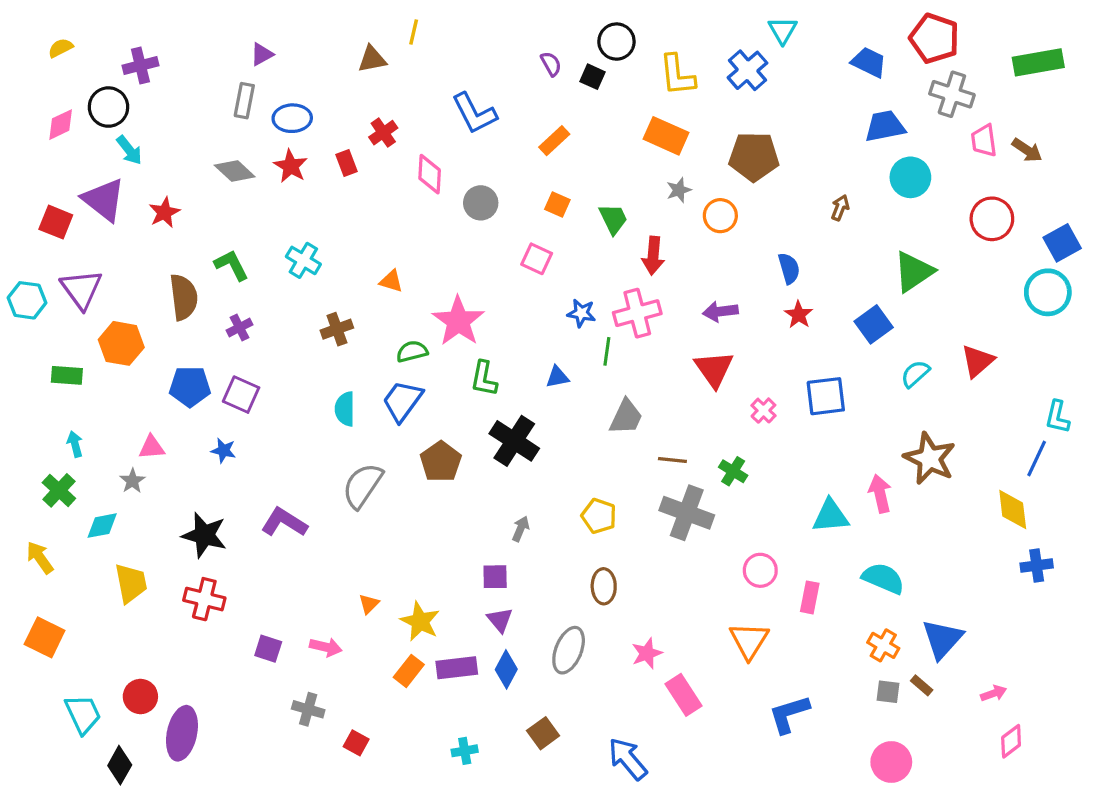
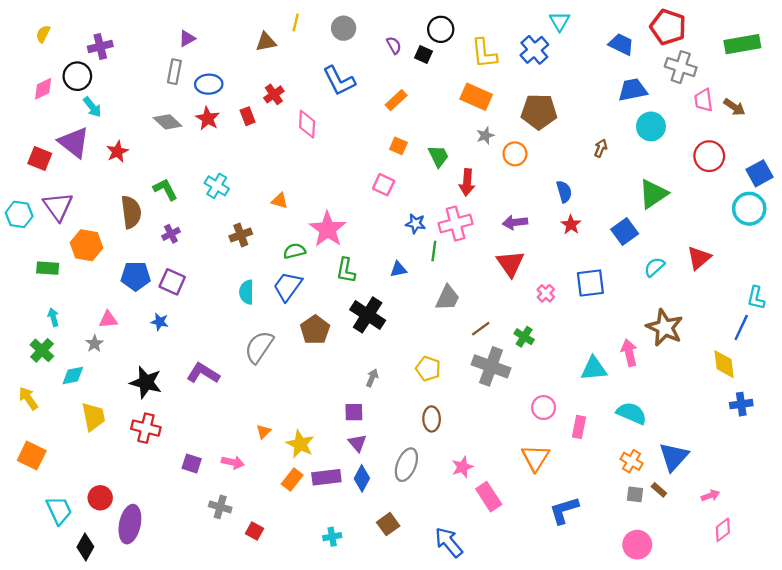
yellow semicircle: (61, 48) -> (43, 34), turned -36
gray circle: (481, 203) -> (344, 28), moved
brown line: (672, 460) -> (481, 329), turned -42

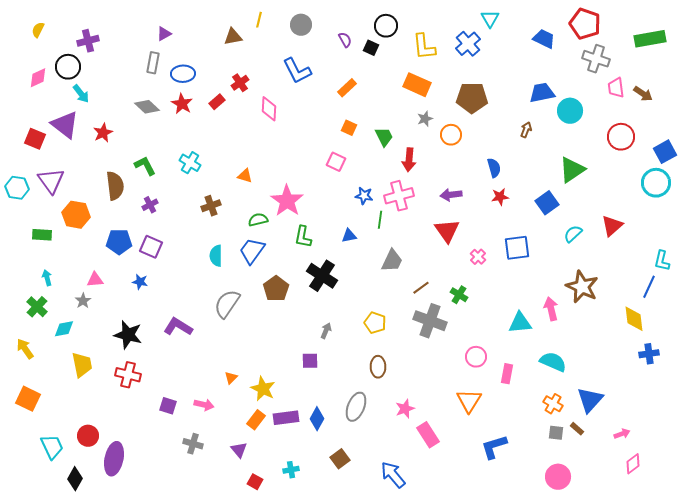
blue trapezoid: (633, 90) -> (542, 93), moved
red rectangle: (248, 116) -> (217, 102), turned 70
red star: (571, 225) -> (500, 197), turned 30
purple triangle: (357, 443) -> (239, 450), moved
red square: (254, 531) -> (255, 482), moved

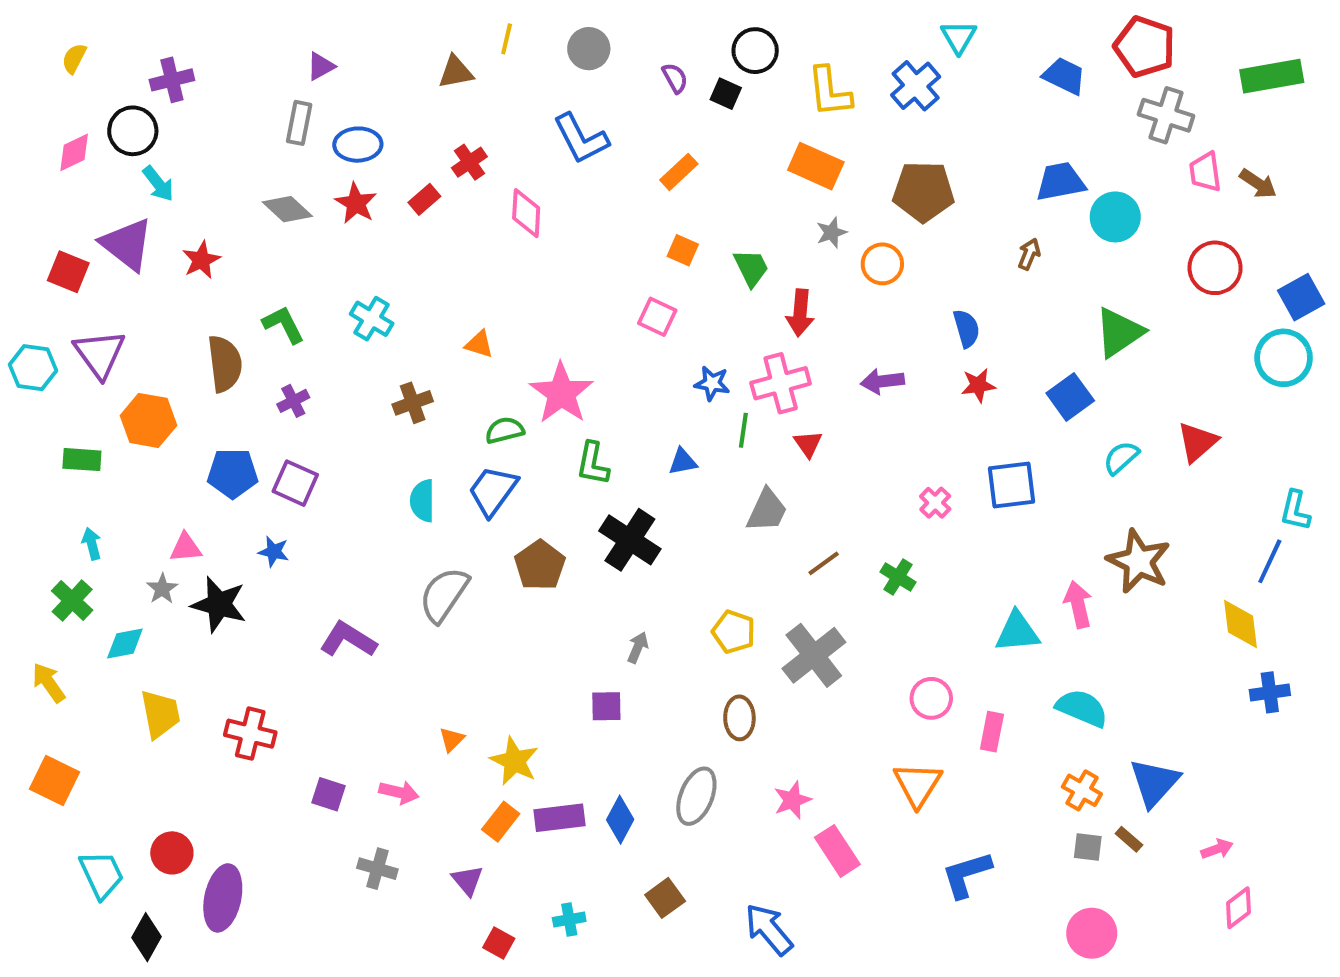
red triangle: (447, 231) -> (808, 444), moved, size x0.6
gray cross: (430, 321) -> (814, 655), moved, turned 32
black star: (128, 335) -> (219, 604), moved

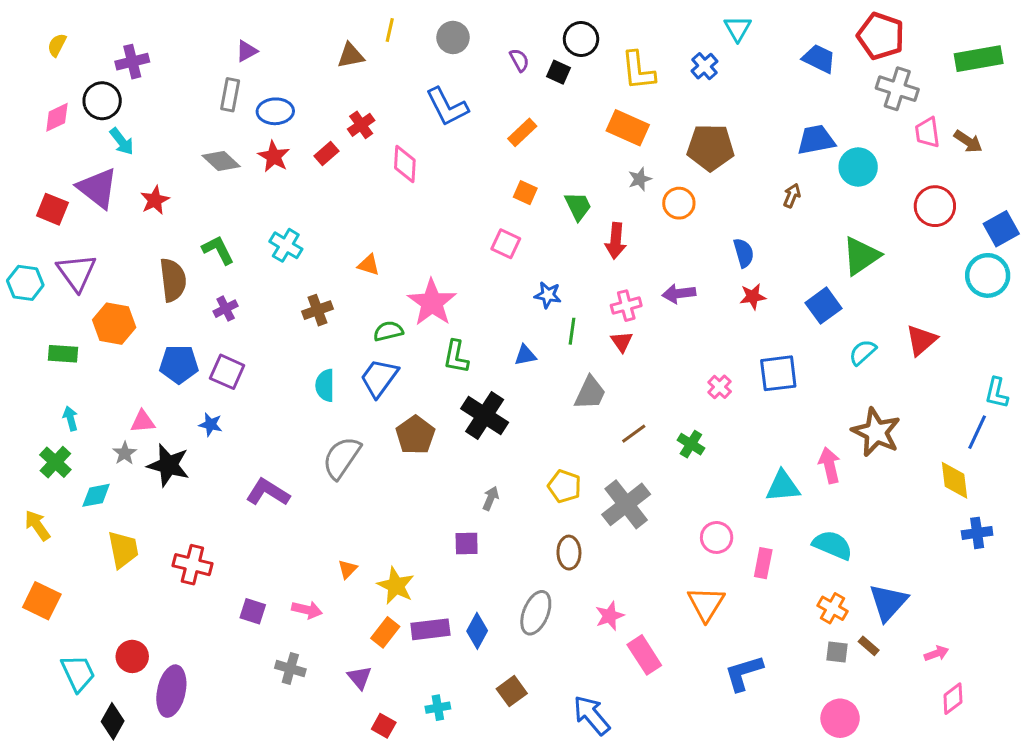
blue cross: (916, 86) -> (705, 66), size x0.7
pink cross: (781, 383) -> (626, 306), moved, size x0.7

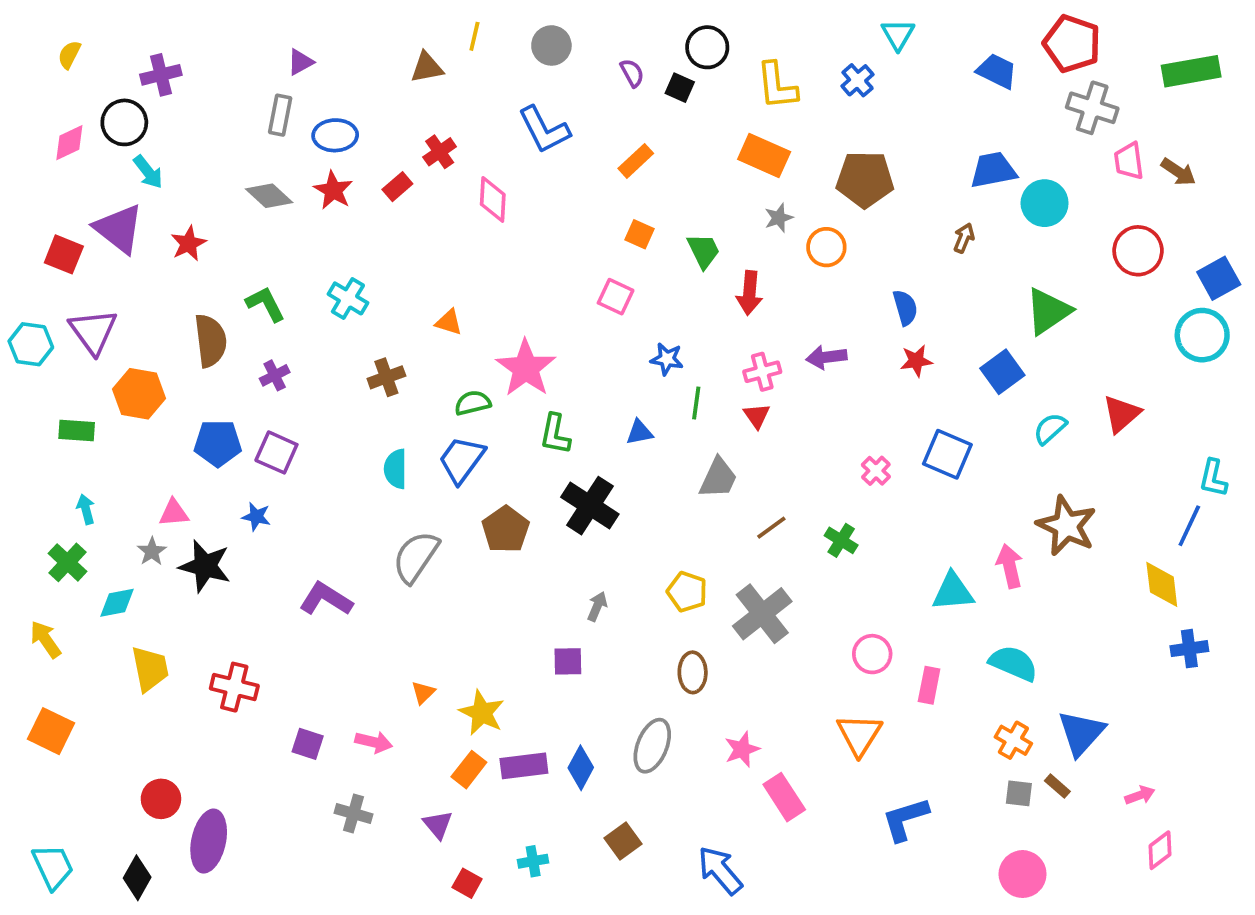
blue square: (778, 373) -> (947, 454), turned 30
cyan trapezoid: (78, 673) -> (53, 867), moved

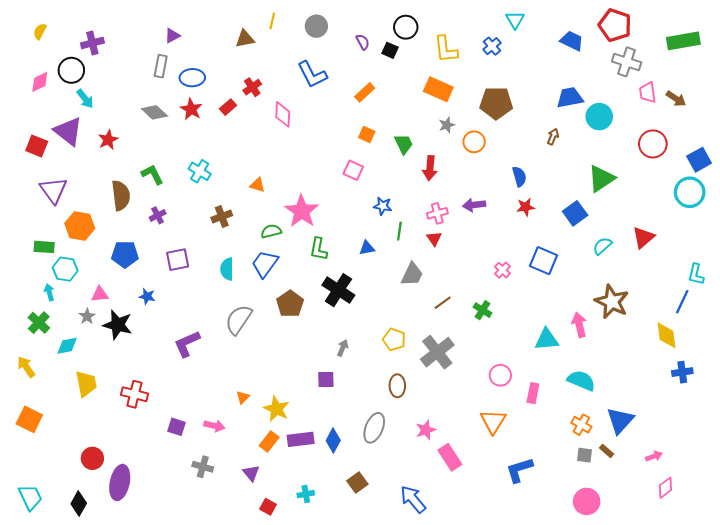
cyan hexagon: (31, 344) -> (65, 269), moved
purple square: (276, 452) -> (178, 260), moved, turned -35
purple L-shape: (326, 599) -> (187, 344), turned -56

